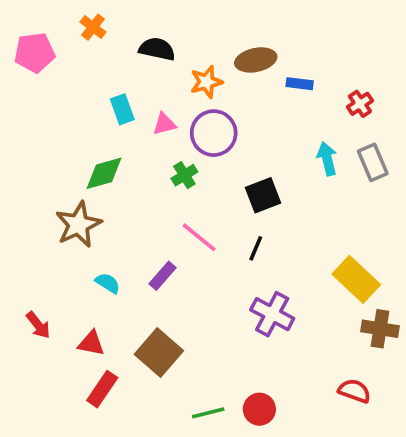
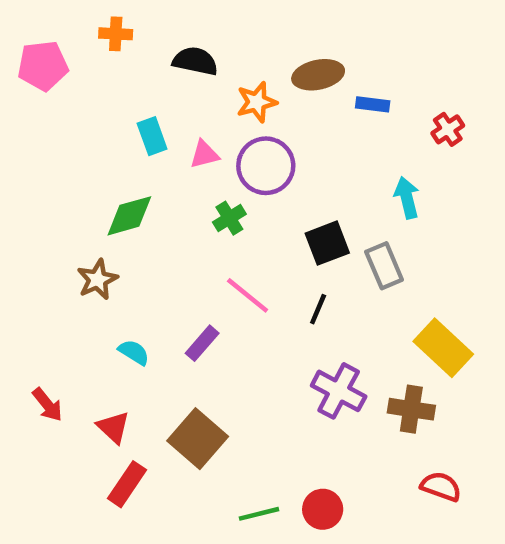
orange cross: (93, 27) -> (116, 34), turned -35
gray rectangle: (373, 162) -> (384, 266), moved
brown star: (78, 225) -> (97, 279), size x0.7
brown cross: (380, 329) -> (411, 409), moved
red triangle: (91, 343) -> (113, 427), turned 32

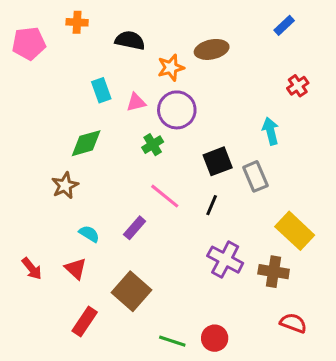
blue rectangle: (373, 104) -> (284, 25), moved, turned -50
red triangle: (113, 427) -> (76, 269), moved
green line: (259, 514) -> (172, 341), turned 32

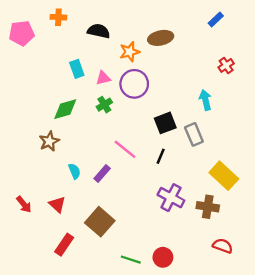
green cross: (153, 145) -> (104, 105), moved
cyan semicircle: (89, 234) -> (74, 171), moved, turned 35

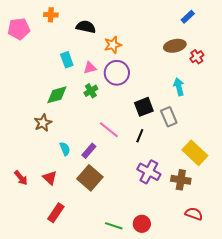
brown ellipse: (161, 38) -> (175, 46), moved
brown square: (100, 222) -> (90, 178), moved

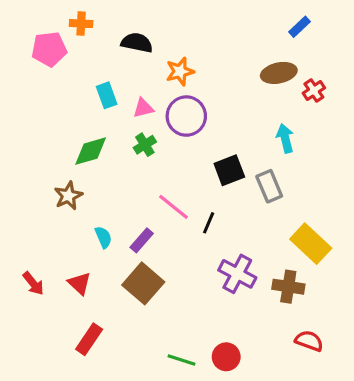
pink pentagon: (19, 29) -> (49, 49), moved
black line: (140, 136) -> (209, 223), moved

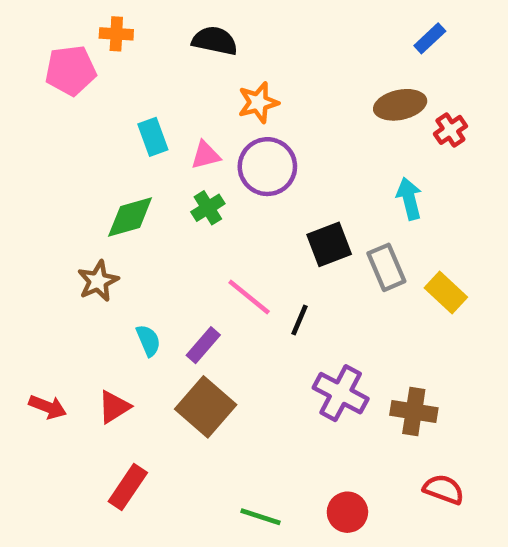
black semicircle: (137, 43) -> (215, 41), moved
yellow rectangle: (311, 244) -> (446, 292), moved, size x0.7
red arrow: (33, 283) -> (48, 407), turned -30
red triangle: (79, 283) -> (114, 407), turned 45
red circle: (226, 357) -> (347, 512), moved

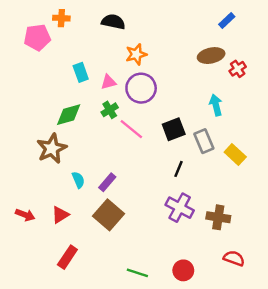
brown star: (98, 281) -> (52, 148), size x1.4
pink line: (249, 297) -> (131, 129), moved
black line: (299, 320) -> (178, 169), moved

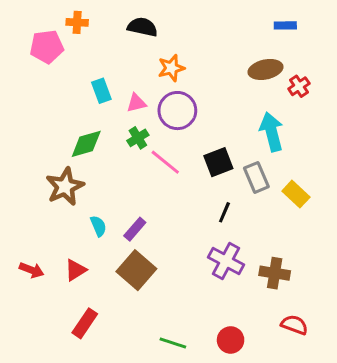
blue rectangle: (227, 21) -> (285, 25), turned 42
cyan arrow: (216, 105) -> (272, 132), size x1.4

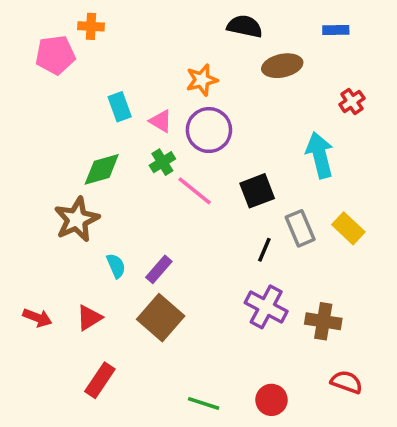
black semicircle: (142, 27) -> (245, 26), moved
brown ellipse: (266, 69) -> (282, 66), moved
pink triangle: (136, 103) -> (161, 121), turned 45
gray rectangle: (256, 177) -> (300, 228), moved

